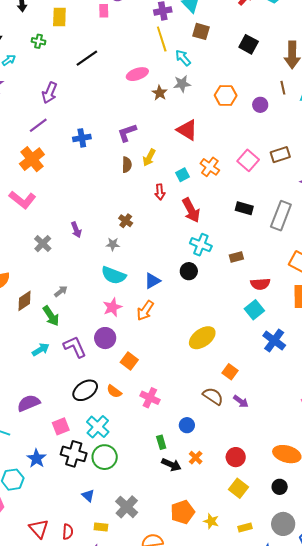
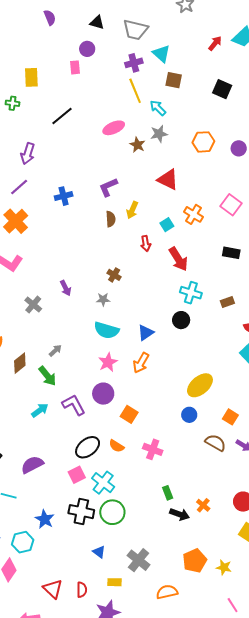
blue circle: (187, 425) -> (189, 415), moved
pink square: (61, 426) -> (77, 475), moved

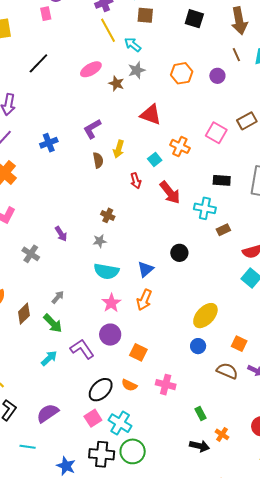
cyan cross: (191, 293) -> (205, 208), moved
green rectangle: (168, 493) -> (201, 413), moved

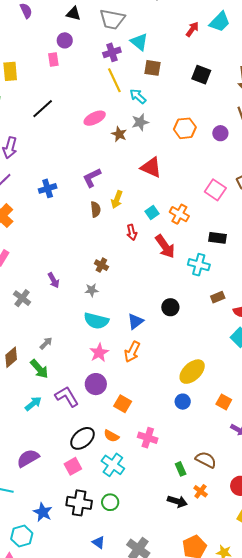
orange cross: (180, 146) -> (179, 214), moved
brown rectangle: (223, 230) -> (218, 297), moved
brown semicircle: (227, 371) -> (206, 460), moved
cyan cross: (120, 423) -> (113, 465), moved
green circle: (133, 451) -> (110, 502), size x0.7

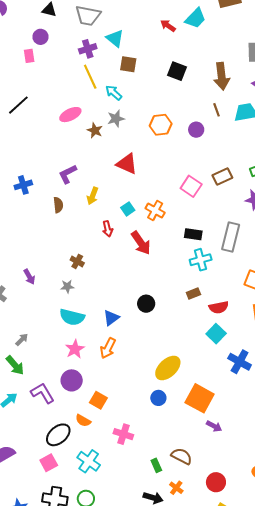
red arrow: (192, 29) -> (168, 26), turned -91
brown semicircle: (96, 209) -> (58, 205), moved
cyan cross: (199, 265) -> (201, 260), moved, turned -30
orange square: (224, 402) -> (200, 398), size x1.8
orange semicircle: (111, 436) -> (83, 421), moved

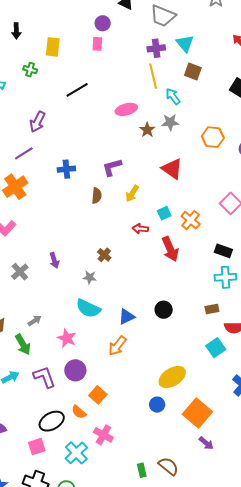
purple circle: (40, 37) -> (103, 23), moved
red arrow: (107, 229) -> (140, 229), turned 98
cyan square: (216, 334) -> (216, 348), moved
pink star: (75, 349) -> (67, 338), moved, turned -30
pink cross: (123, 434) -> (103, 435), moved

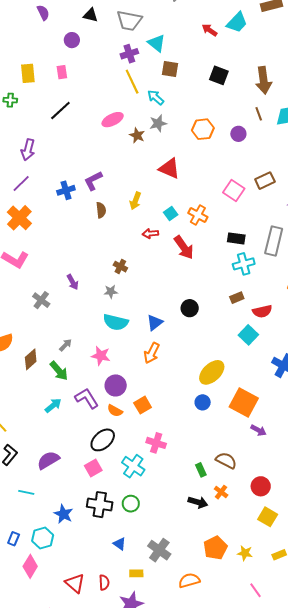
pink rectangle: (97, 44) -> (62, 72), moved
purple L-shape: (112, 167) -> (93, 181), moved
orange square: (98, 395) -> (143, 405), turned 30
orange semicircle: (79, 412) -> (115, 411), moved

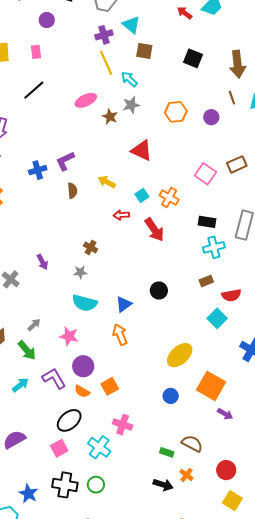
yellow arrow: (135, 201) -> (107, 182), turned 96
orange arrow: (152, 353) -> (120, 334), turned 130
blue circle: (203, 402) -> (171, 396), moved
green rectangle: (201, 470) -> (167, 452), turned -48

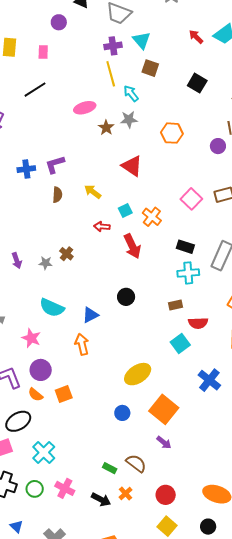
purple circle: (211, 117) -> (218, 146), moved
gray star: (80, 272) -> (46, 263), moved
black circle: (159, 291) -> (126, 297), moved
purple arrow: (225, 414) -> (164, 443), moved
pink cross: (123, 425) -> (65, 488), moved

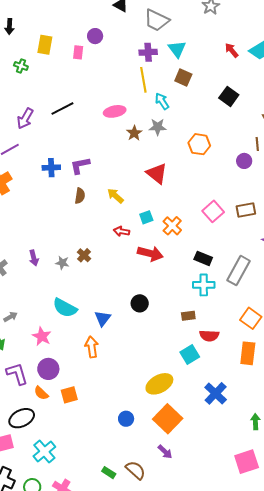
purple circle: (59, 22) -> (95, 36), moved
black line: (35, 90) -> (62, 109), moved
red arrow: (132, 246) -> (150, 253), turned -55
blue triangle: (90, 315) -> (103, 318), turned -30
yellow ellipse: (138, 374) -> (159, 384), moved

